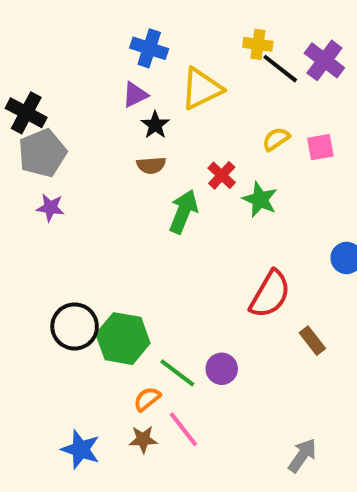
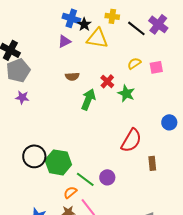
yellow cross: (258, 44) -> (112, 16), moved
yellow triangle: (202, 89) -> (97, 38), turned 35
black star: (155, 125) -> (84, 24), moved
brown rectangle: (312, 341) -> (152, 163), turned 32

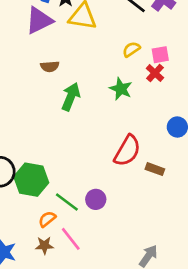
purple triangle: (64, 41) -> (39, 20), size x1.6
red cross: (107, 81) -> (155, 73), moved
brown rectangle: (152, 163) -> (155, 169), moved, turned -64

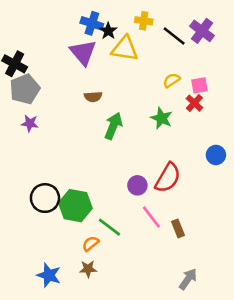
purple triangle: (39, 20) -> (83, 52), turned -44
brown rectangle: (155, 169) -> (178, 228), moved, turned 48
purple circle: (96, 199) -> (137, 185), moved
pink line: (71, 239) -> (151, 217), moved

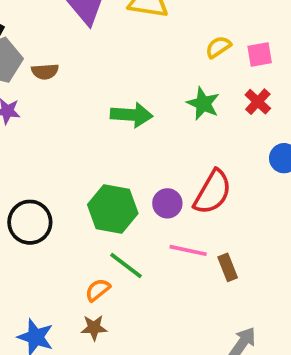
brown semicircle: (93, 97) -> (45, 72), moved
red cross: (194, 103) -> (258, 102), moved
green arrow: (113, 126) -> (132, 115), turned 72
green hexagon: (75, 206) -> (113, 209), moved
pink line: (151, 217) -> (188, 250), turned -40

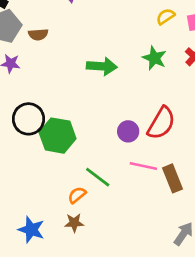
green hexagon: (113, 209) -> (58, 136), moved
black circle: (30, 222) -> (28, 119), moved
brown rectangle: (228, 267) -> (172, 178), size x1.4

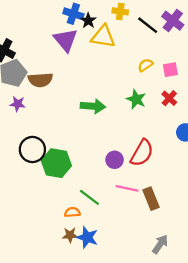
brown semicircle: (38, 35) -> (40, 80), size x1.5
orange semicircle: (77, 195) -> (72, 212), turned 35
blue star: (31, 230) -> (87, 237), moved

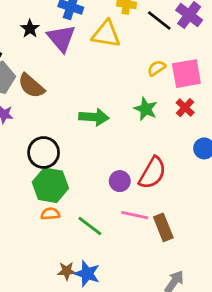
black star: (88, 21) -> (30, 29), moved
pink square: (170, 70) -> (186, 74), size x1.6
brown semicircle: (40, 80) -> (31, 86), turned 45
black circle: (32, 150) -> (44, 153), moved
orange semicircle: (72, 212) -> (50, 214), moved

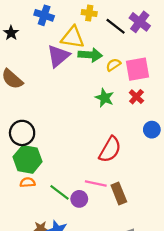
purple triangle: (61, 38) -> (58, 56), moved, turned 30
green arrow: (94, 117) -> (90, 55), moved
purple circle: (120, 181) -> (79, 199), moved

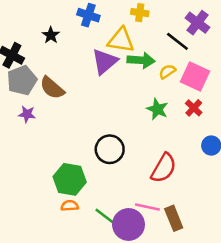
black line: (116, 26) -> (177, 41), moved
pink square: (138, 69) -> (195, 77), turned 35
black circle: (22, 133) -> (110, 149), moved
purple circle: (79, 199) -> (129, 224), size x1.6

